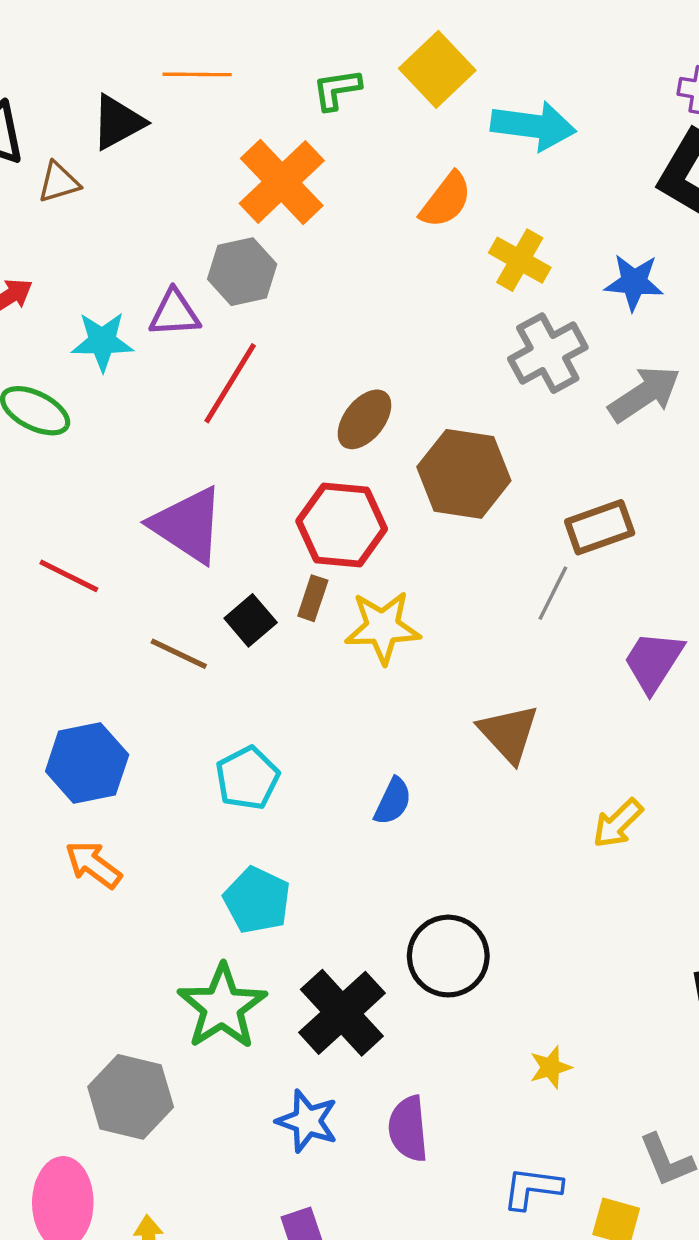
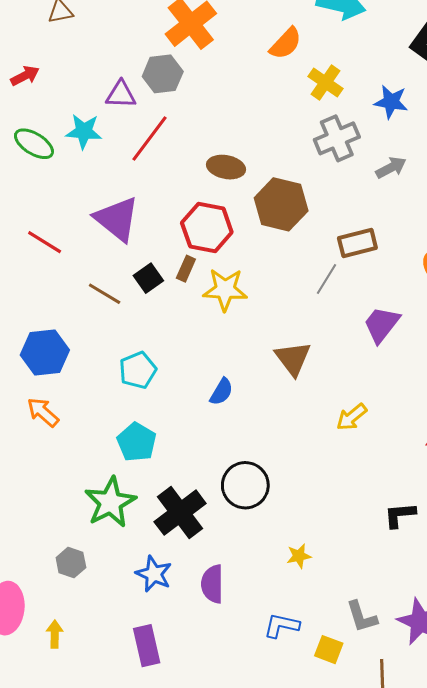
cyan star: (102, 341) -> (84, 131), moved
gray arrow: (644, 394) -> (391, 168), size x0.7
brown ellipse: (364, 419) -> (226, 167), turned 57
gray hexagon: (131, 1097) -> (71, 563), moved, size x0.6

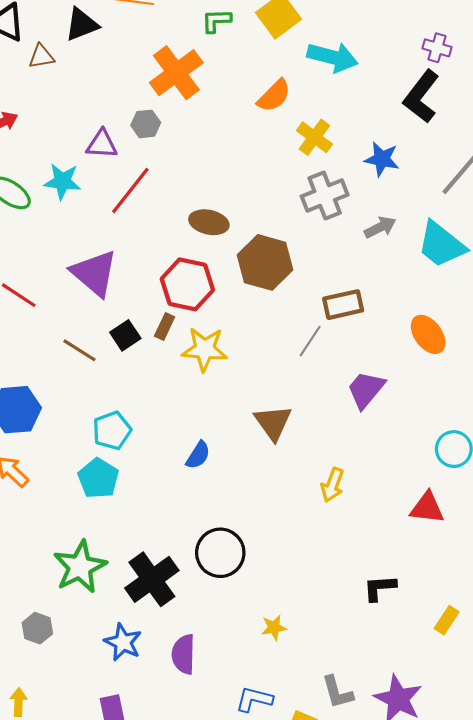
gray hexagon: (163, 74) -> (146, 124), size x0.7
yellow arrow: (352, 417) -> (332, 485), turned -32
cyan pentagon: (137, 442) -> (98, 478), moved

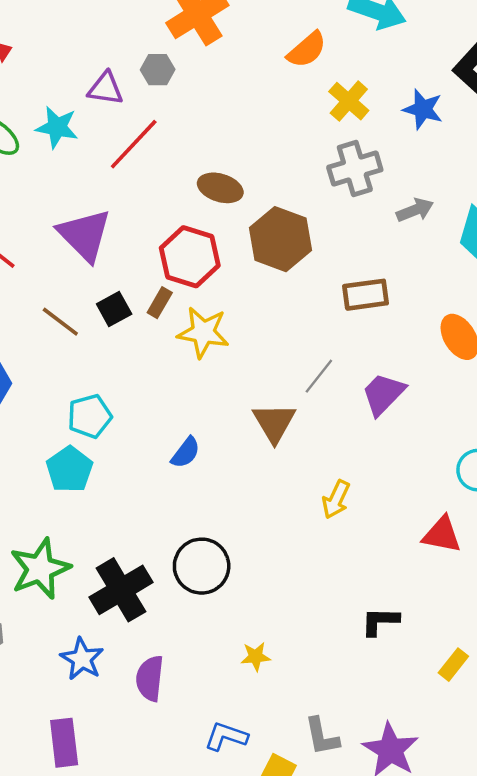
blue star: (382, 159) -> (423, 109), moved
gray line: (310, 341) -> (319, 376), moved

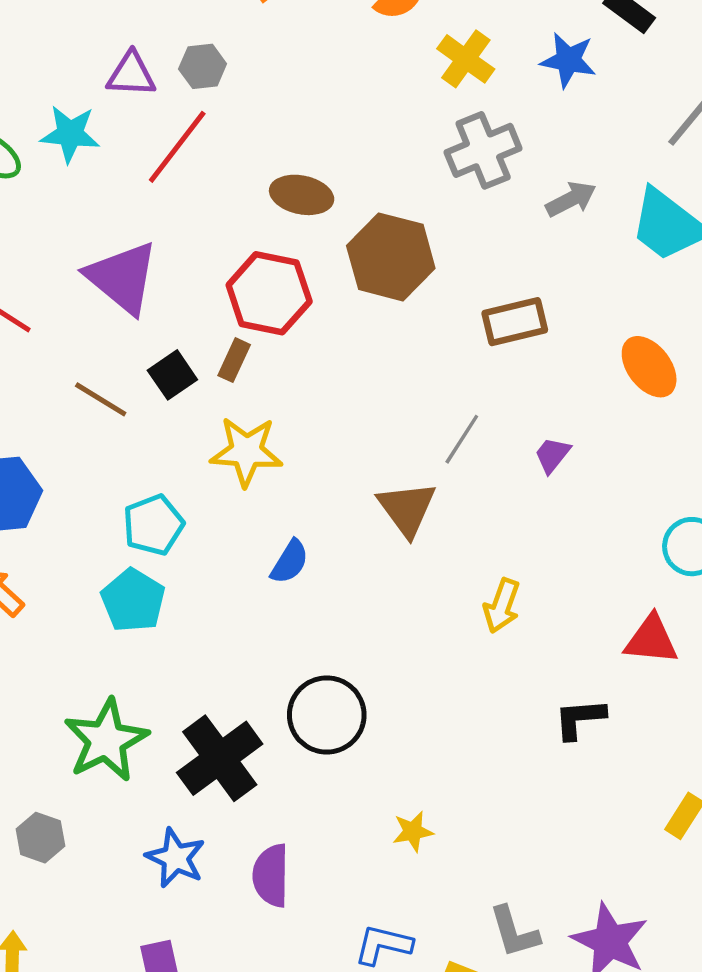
gray hexagon: (158, 70) -> (203, 66), moved
yellow star: (203, 332) -> (246, 451), moved
purple trapezoid: (383, 394) -> (552, 455), size x0.6
black L-shape: (380, 621) -> (580, 719), moved

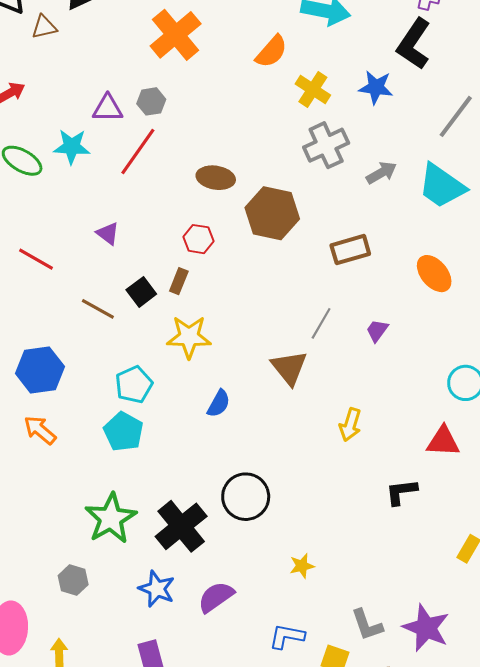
purple triangle: (122, 278) -> (108, 233), size x0.5
red hexagon: (269, 293) -> (198, 239), size x0.6
purple semicircle: (271, 875) -> (216, 597), turned 57

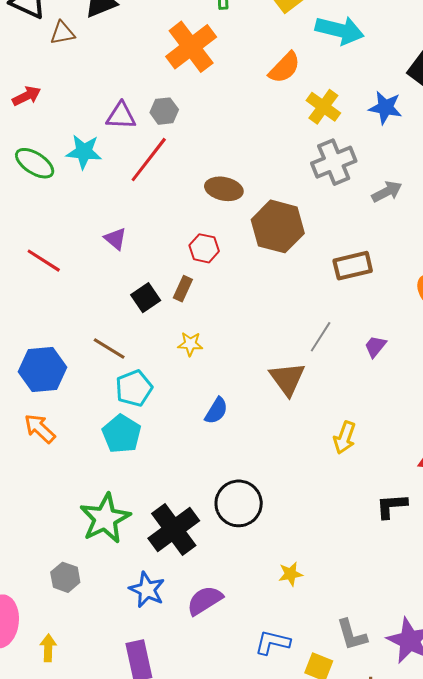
brown line: (98, 309) -> (109, 348), moved
yellow star: (189, 337) -> (190, 344), size x0.6

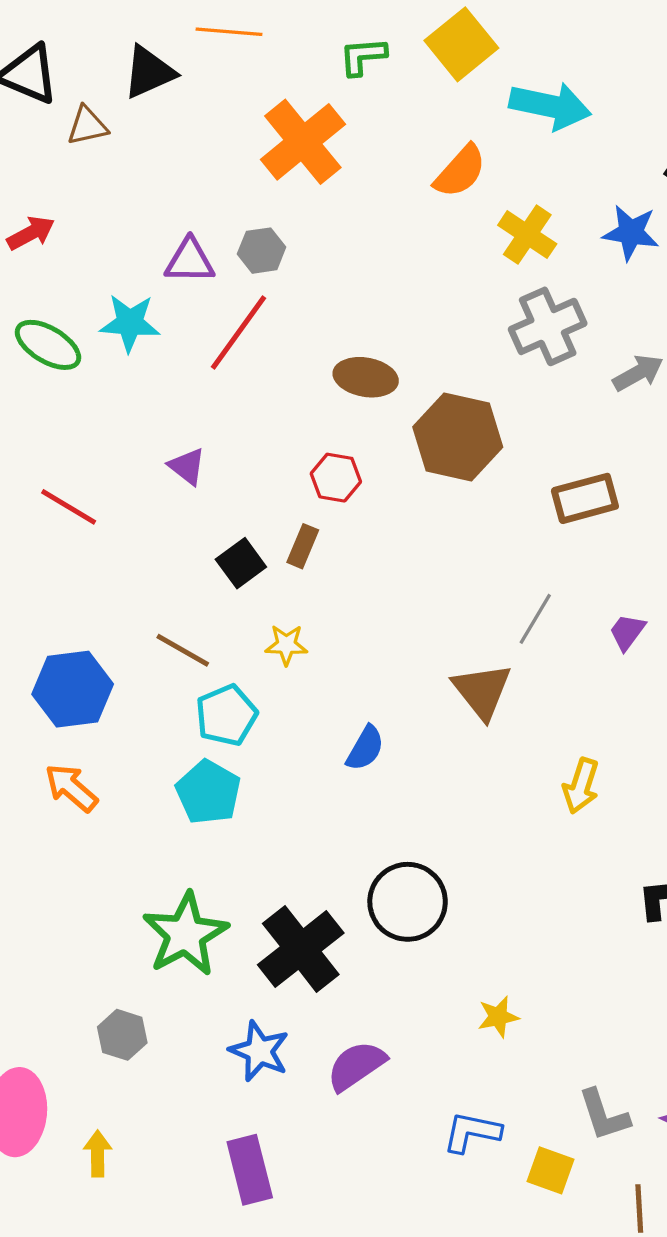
yellow star: (190, 344) -> (286, 645), moved

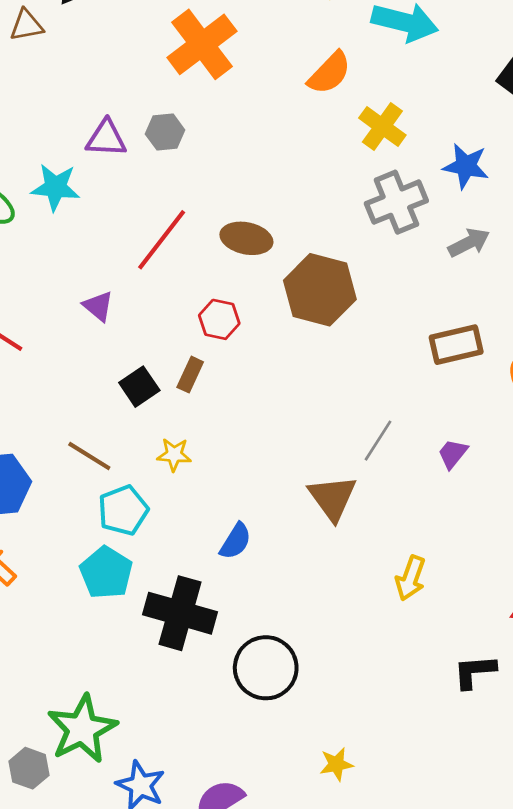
blue star: (631, 233) -> (466, 166), moved
red line: (238, 333) -> (162, 240), moved
brown rectangle: (585, 498) -> (456, 345), moved
green star: (185, 934) -> (82, 729), moved
black cross: (301, 949) -> (180, 613), moved, turned -38

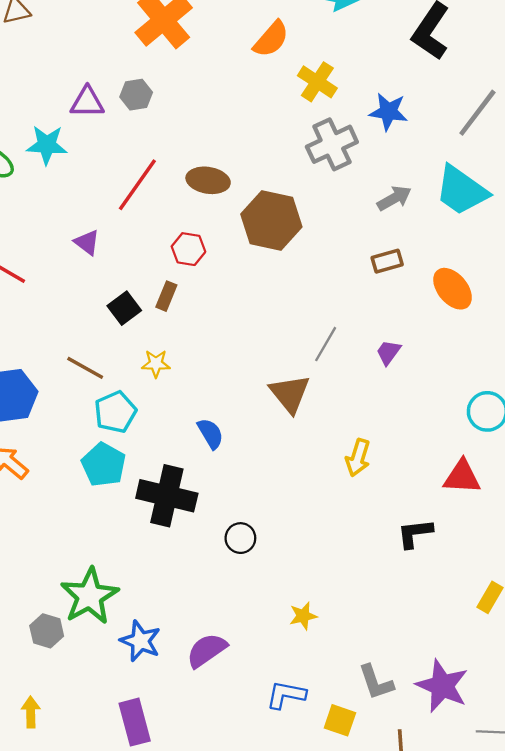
gray arrow: (469, 243) -> (394, 198), moved
brown rectangle: (456, 345) -> (387, 261), size x0.7
blue semicircle: (236, 541) -> (210, 434), turned -60
black circle: (266, 668) -> (240, 538), size x0.6

